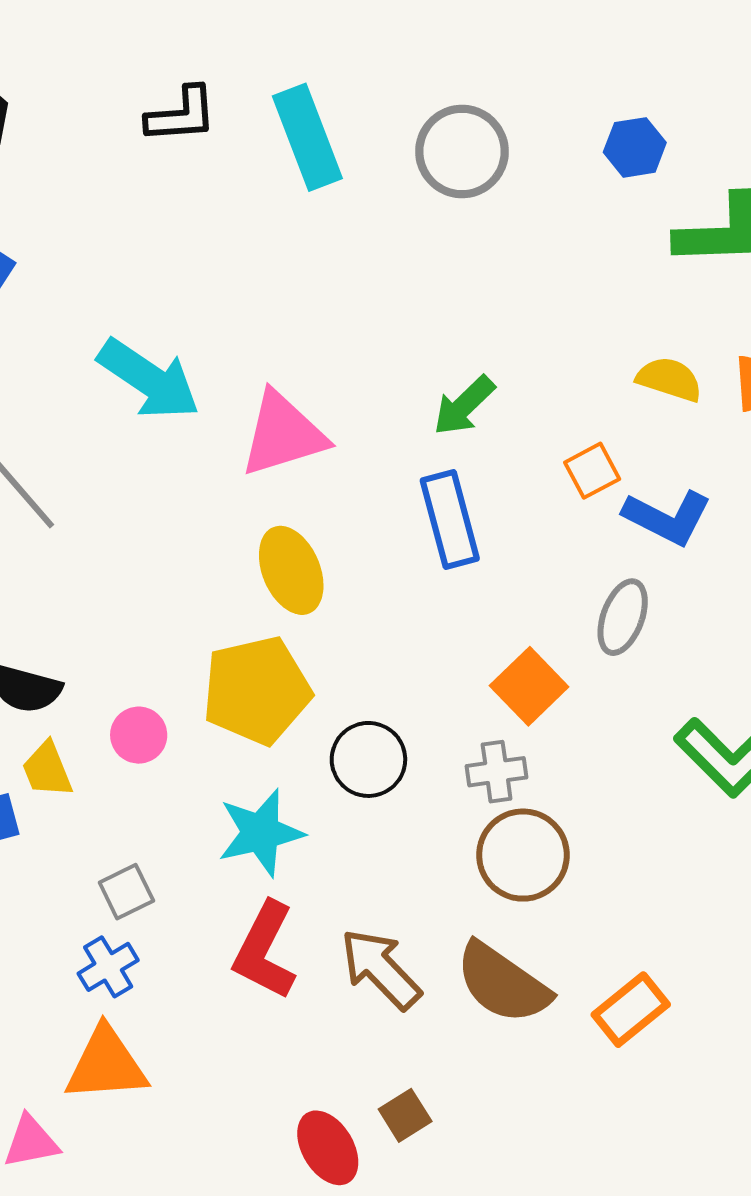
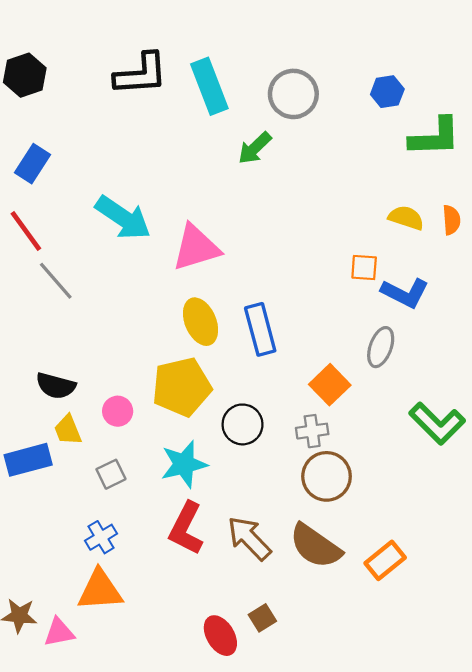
black L-shape: (181, 115) -> (141, 74), size x1.4
green arrow: (464, 406) -> (255, 148), moved
orange square: (592, 471) -> (364, 267), turned 32
blue rectangle: (450, 520) -> (260, 329), moved
gray square: (126, 892) -> (111, 474), moved

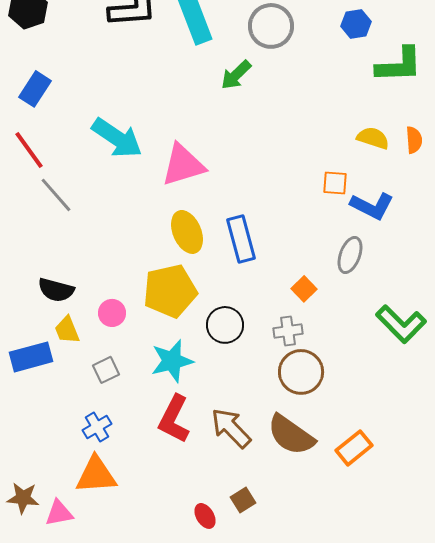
orange square: (330, 385) -> (304, 289), size x0.7
red ellipse: (220, 636) -> (205, 516), size x0.7

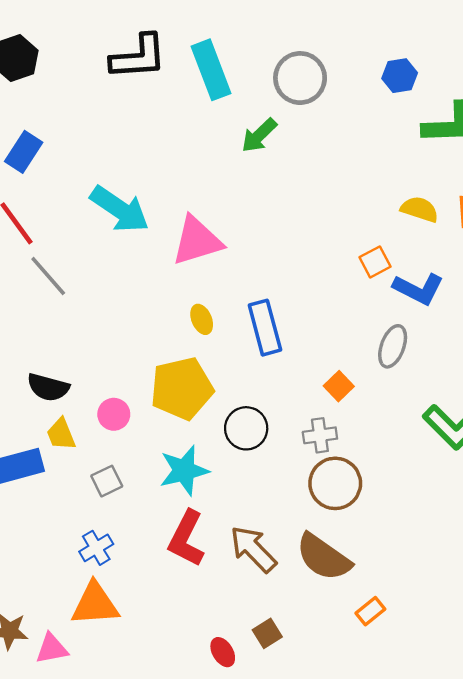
orange square: (335, 183) -> (375, 262), turned -32
yellow ellipse: (187, 232) -> (202, 319), size x0.6
orange rectangle: (354, 448) -> (370, 611), moved, size x0.7

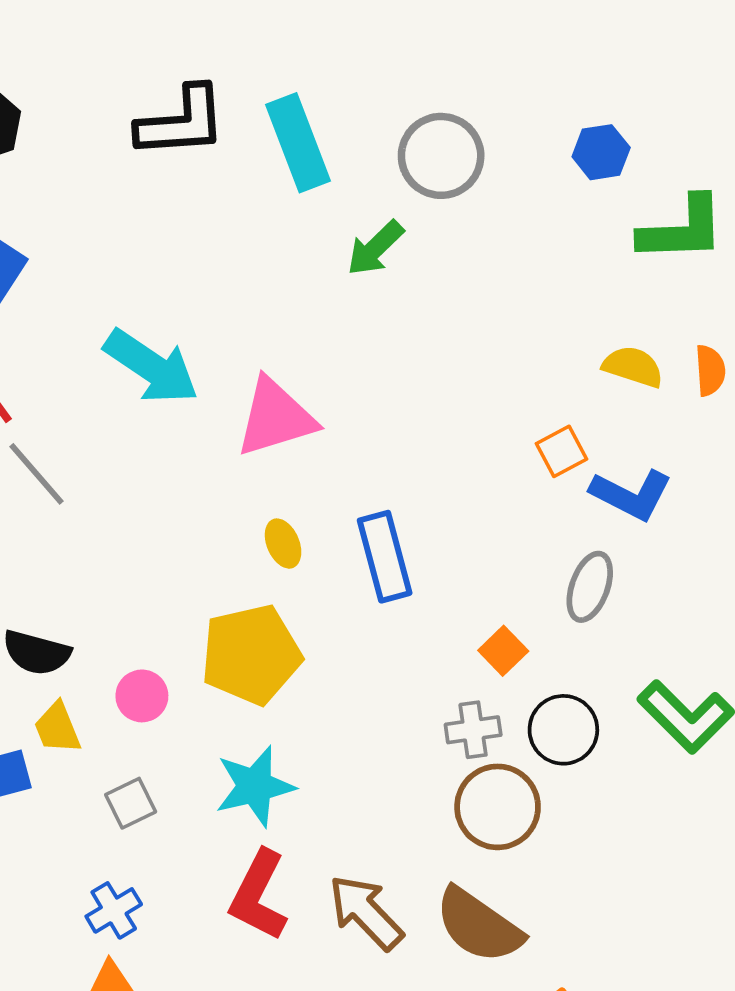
black circle: (246, 428) -> (563, 730), moved

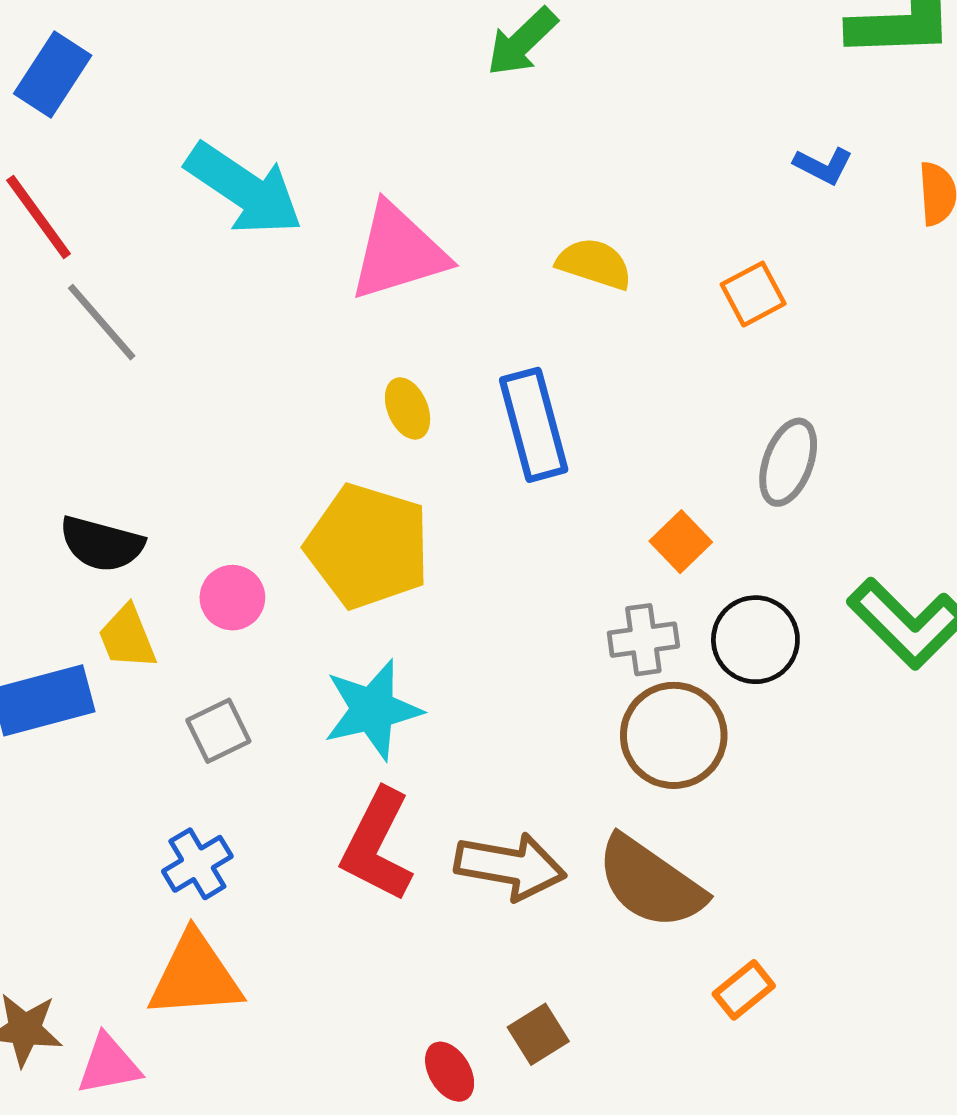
yellow semicircle: (633, 367) -> (594, 264), moved
blue L-shape: (631, 495) -> (823, 166), moved, size x0.6
yellow pentagon: (251, 655) -> (368, 546), turned 30
brown arrow: (366, 912) -> (510, 866), turned 144

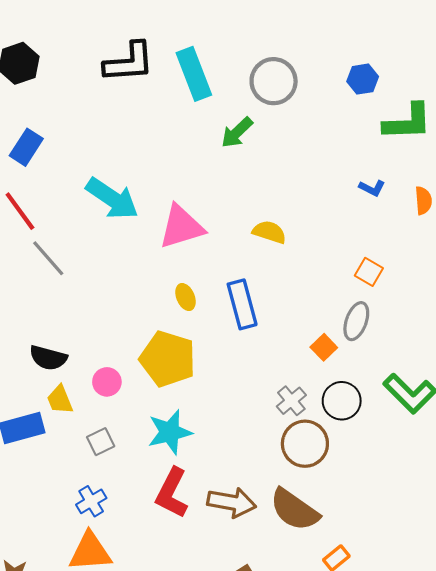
orange square: (753, 294) -> (369, 272), moved, turned -32
orange square: (681, 542) -> (324, 347), moved
gray cross: (643, 640) -> (291, 401), turned -32

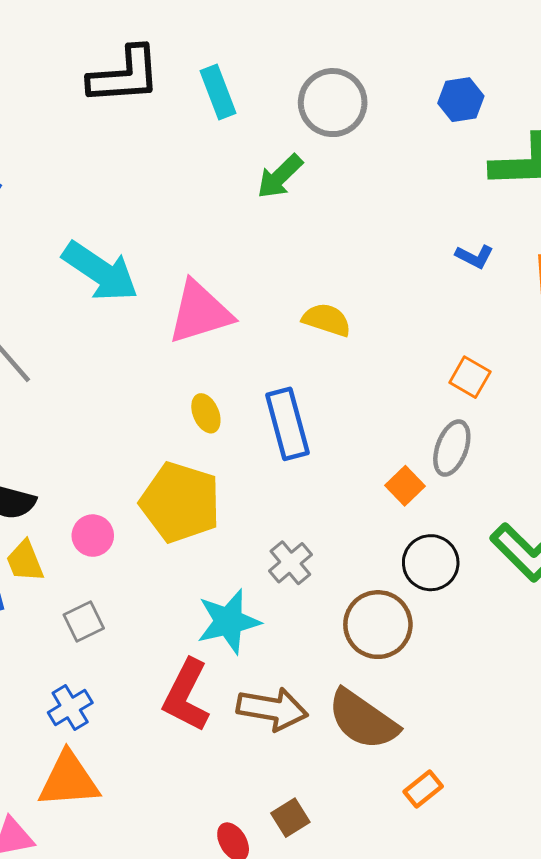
cyan rectangle: (194, 74) -> (218, 92), size x0.7
gray cross: (291, 401) -> (290, 563), moved
cyan star: (170, 432) -> (229, 622), moved

